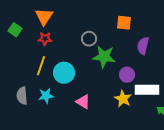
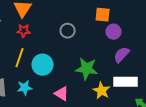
purple semicircle: (143, 46) -> (122, 55), moved, turned 30
green star: (104, 57) -> (87, 69), moved
purple circle: (127, 75) -> (114, 32), moved

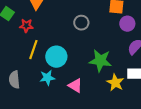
red star: (24, 31) -> (26, 26), moved
cyan star: (25, 88) -> (47, 78), moved

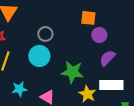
gray circle: (81, 23) -> (45, 34), moved
cyan circle: (56, 57) -> (39, 56), moved

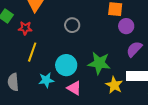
cyan circle: (39, 56) -> (66, 65), moved

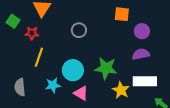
purple circle: (126, 26) -> (142, 31), moved
purple semicircle: (134, 49) -> (141, 54), turned 36

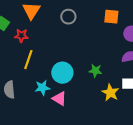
gray circle: (79, 30) -> (68, 17), moved
green star: (106, 68) -> (95, 71), size x0.6
pink triangle: (81, 93) -> (59, 99), moved

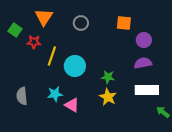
yellow line: (28, 60) -> (52, 56), moved
cyan circle: (62, 73) -> (75, 66), moved
yellow star: (110, 93) -> (108, 97), moved

